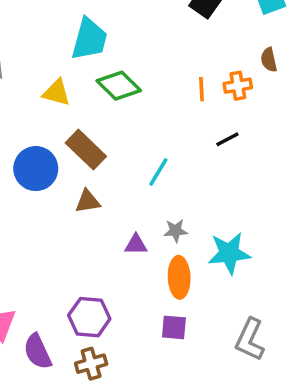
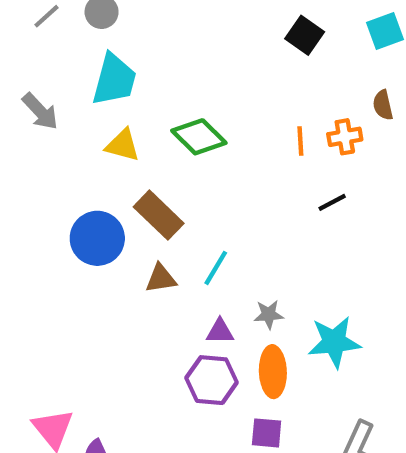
cyan trapezoid: (89, 39) -> (114, 80), moved
cyan line: (158, 172) -> (216, 268), moved
purple hexagon: (89, 317) -> (212, 380), moved

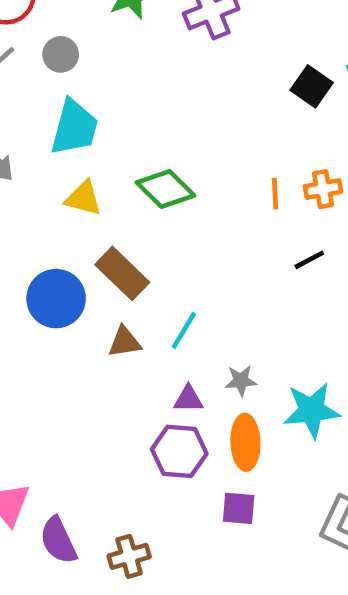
black square: (305, 35) -> (312, 86), moved

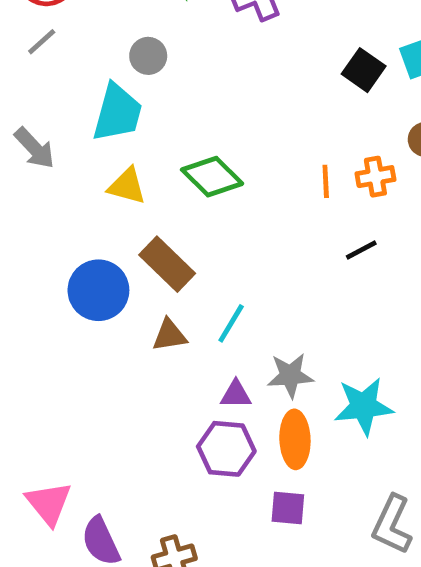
gray circle: (61, 54) -> (148, 56), moved
gray star: (241, 381) -> (290, 375), size x1.4

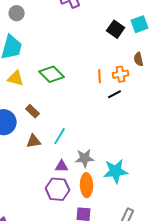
gray circle: (148, 56) -> (17, 13), moved
black line: (361, 250) -> (115, 94), moved
brown rectangle: (167, 264) -> (33, 111), size x0.6

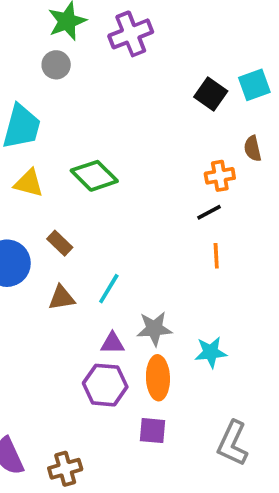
gray circle: (17, 13) -> (56, 65), moved
orange line: (100, 76) -> (216, 256), moved
cyan star: (116, 171) -> (211, 352), size x0.7

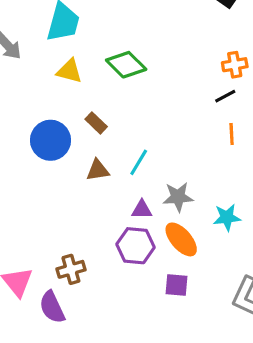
orange ellipse: (158, 378) -> (181, 239), turned -39
brown cross: (65, 469) -> (71, 269), moved

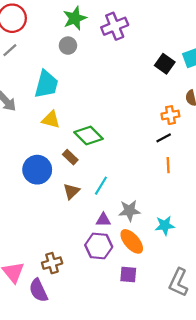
green diamond: (126, 65) -> (88, 136), moved
brown triangle: (98, 170) -> (71, 191), turned -36

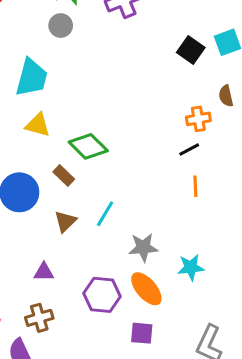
purple triangle: (103, 220) -> (44, 272), moved

